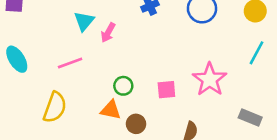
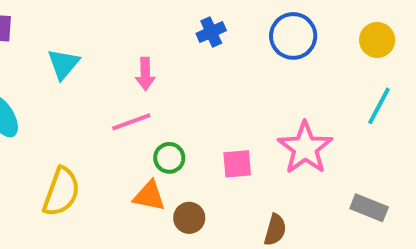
cyan triangle: (84, 21) -> (63, 64), moved
pink arrow: (108, 33) -> (145, 74), turned -30
pink line: (70, 63) -> (131, 122), moved

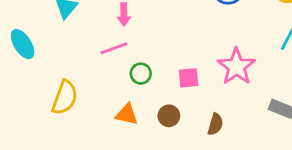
orange triangle: (149, 196) -> (127, 114), moved
brown circle: (189, 218) -> (169, 116), moved

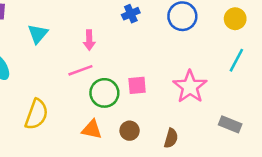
green circle: (141, 74) -> (104, 93), size x1.5
pink square: (189, 78) -> (137, 85), moved

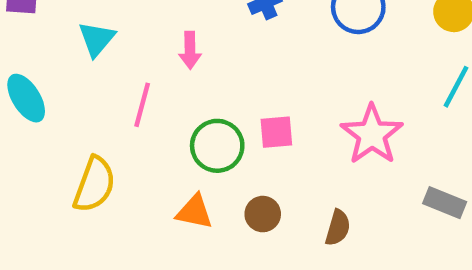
pink line: (80, 70) -> (142, 105), moved, turned -55

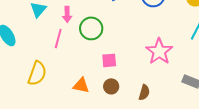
pink arrow: (190, 50) -> (67, 14), moved
pink square: (276, 132) -> (109, 60), moved
green circle: (217, 146) -> (91, 28), moved

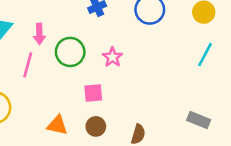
pink star: (159, 51) -> (113, 57), moved, size x0.6

